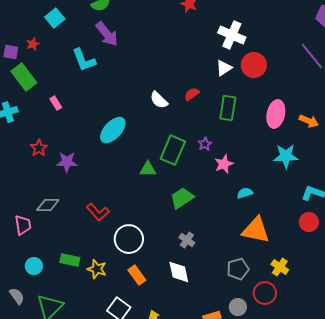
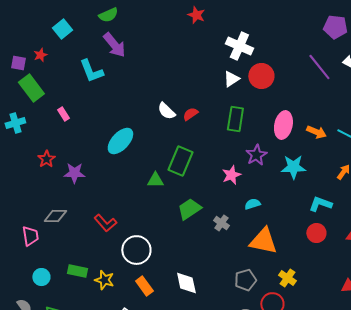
red semicircle: (192, 94) -> (190, 114), moved
purple star: (205, 144) -> (256, 155), moved, size x1.5
gray cross: (187, 240) -> (221, 223), moved

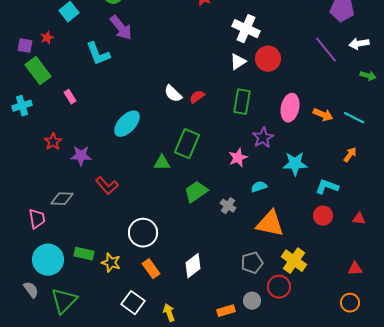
cyan star: (293, 167) -> (295, 164), moved
red L-shape: (105, 223) -> (107, 186), moved
cyan circle: (41, 277) -> (48, 260), size x1.8
yellow cross: (287, 278) -> (294, 261), size x1.4
white diamond: (186, 283) -> (193, 266), turned 65

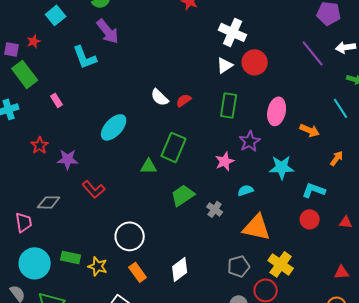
orange arrow: (323, 115) -> (310, 130), moved
cyan line: (354, 118) -> (341, 108), moved, turned 30

